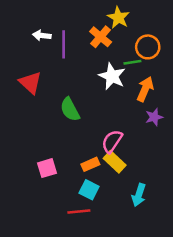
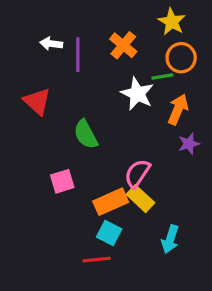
yellow star: (118, 18) -> (172, 22), moved
orange rectangle: (90, 164) -> (111, 202), size x1.5
pink square: (47, 168) -> (62, 181), moved

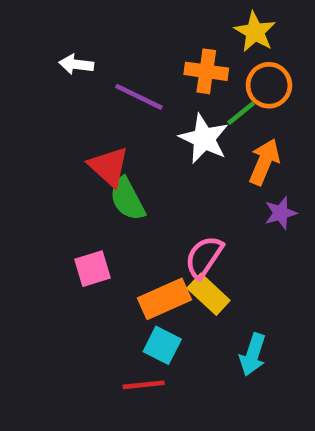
orange cross: (123, 45) -> (206, 71), moved, turned -32
purple line: (78, 55) -> (139, 97), moved, turned -64
green line: (162, 76) -> (241, 113), turned -30
red triangle: (37, 102) -> (109, 167), moved

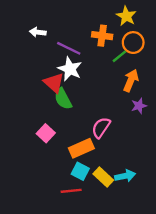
white star: (204, 139) -> (70, 69), moved
pink square: (92, 269) -> (46, 133), turned -30
yellow rectangle: (209, 294) -> (103, 177), moved
cyan arrow: (253, 355) -> (125, 176), turned -120

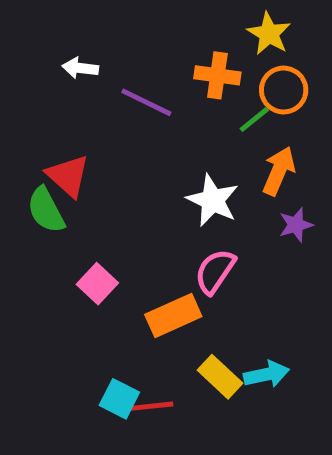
white star: (70, 69) -> (213, 200), moved
red triangle: (54, 83) -> (68, 176), moved
green semicircle: (63, 99) -> (46, 210), moved
cyan square: (80, 171) -> (119, 399), moved

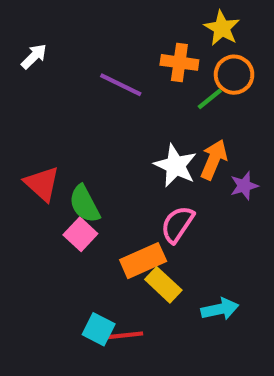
white arrow: (80, 68) -> (34, 56), moved, turned 128
orange arrow: (279, 171) -> (214, 159), moved
red triangle: (68, 176) -> (42, 184), moved
green semicircle: (46, 210) -> (84, 204), moved
yellow rectangle: (220, 377) -> (163, 285), moved

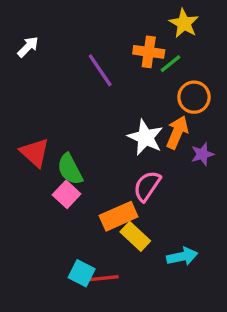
orange circle: (234, 75) -> (194, 97), moved
purple line: (121, 85) -> (100, 70), turned 30
green line: (210, 99) -> (171, 64), moved

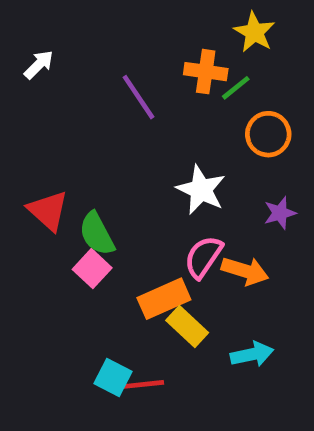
orange arrow: (177, 132) -> (245, 271), moved, turned 84

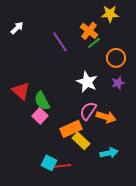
yellow star: (254, 32) -> (110, 14), turned -30
orange cross: (206, 72) -> (89, 31), turned 30
green line: (236, 88) -> (94, 43), moved
purple star: (280, 213) -> (118, 83), moved

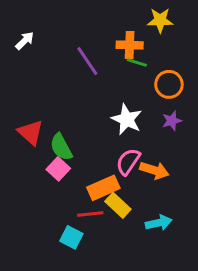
orange cross: (89, 31) -> (130, 45), turned -36
green line: (94, 43) -> (137, 63), turned 56
red line: (62, 166) -> (90, 214), moved

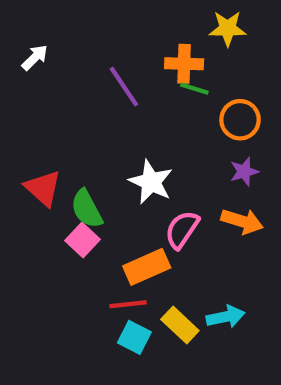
white star: (127, 119) -> (151, 182), moved
orange arrow: (154, 170) -> (242, 221), moved
yellow rectangle: (118, 205) -> (180, 325), moved
cyan square: (71, 237) -> (134, 337), moved

